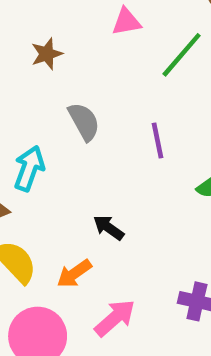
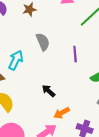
orange arrow: (74, 274) -> (62, 113), moved

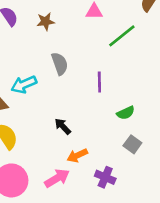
cyan arrow: (16, 60) -> (24, 85), turned -144

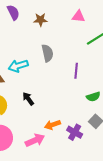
black arrow: (63, 126) -> (28, 99), moved
purple cross: (105, 177) -> (75, 132), moved

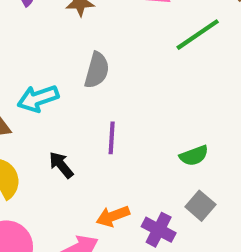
gray semicircle: (47, 53) -> (97, 70), turned 30
purple line: (76, 71) -> (112, 138), moved

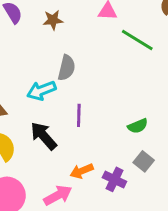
green line: (198, 35) -> (137, 40), turned 68
cyan arrow: (38, 98) -> (41, 91), moved
black arrow: (61, 165) -> (44, 136), size x1.5

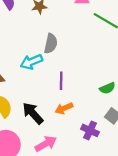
black arrow: (44, 136) -> (33, 113), moved
orange arrow: (82, 171) -> (64, 108), moved

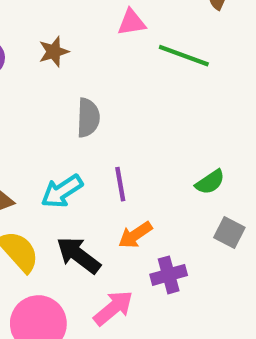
cyan arrow: (31, 62) -> (62, 191), moved
purple cross: (90, 130) -> (169, 275), moved, turned -30

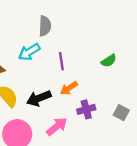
cyan arrow: (62, 191) -> (29, 52), moved
gray square: (229, 232) -> (121, 113), moved
black arrow: (78, 255) -> (39, 98), turned -60

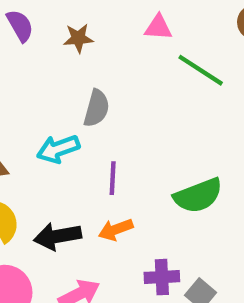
green semicircle: (109, 61) -> (198, 196), size x1.6
purple cross: (86, 109) -> (162, 277), moved

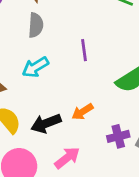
gray semicircle: (97, 108) -> (36, 25), moved
purple line: (113, 178) -> (84, 50), moved

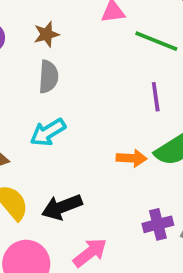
purple line: (84, 50) -> (156, 97), moved
orange arrow: (83, 112) -> (132, 158), moved, turned -145

